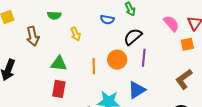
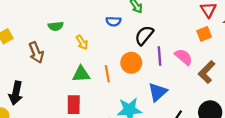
pink semicircle: (171, 24) -> (184, 57), moved
green triangle: (59, 64) -> (81, 74), moved

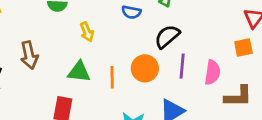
brown arrow: (36, 52) -> (29, 55), moved
pink semicircle: (184, 57) -> (212, 72), turned 48
brown L-shape: (207, 72) -> (238, 96), turned -145

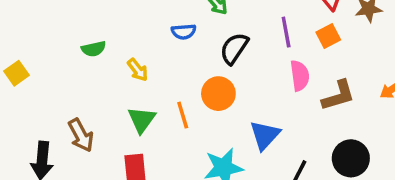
brown arrow: (29, 55) -> (81, 135), moved
purple line: (182, 66) -> (286, 32), moved
green triangle: (79, 72) -> (142, 120), turned -45

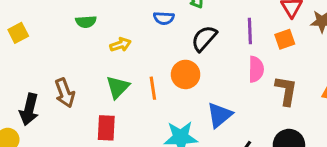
yellow arrow: (138, 70) -> (120, 45), turned -78
brown L-shape: (338, 96) -> (286, 91), turned -72

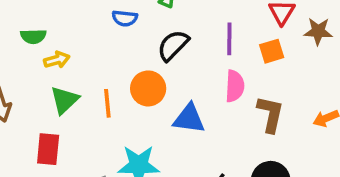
green semicircle: (86, 22) -> (33, 36), moved
yellow arrow: (120, 45) -> (57, 60), moved
blue triangle: (219, 115) -> (189, 119), moved, turned 44

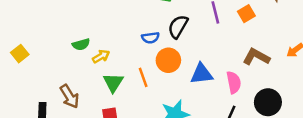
blue semicircle: (125, 18) -> (150, 38), moved
pink semicircle: (235, 86) -> (234, 82), moved
brown L-shape: (270, 114) -> (256, 57), turned -60

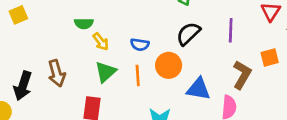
orange square: (246, 14) -> (270, 58), moved
blue semicircle: (150, 38) -> (140, 45), moved
yellow arrow: (101, 56) -> (101, 42), turned 66
brown L-shape: (256, 57) -> (242, 75), moved, turned 76

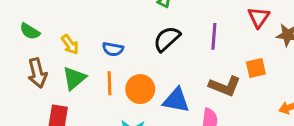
green semicircle: (84, 23) -> (30, 31), moved, turned 30
orange circle: (169, 65) -> (140, 89), moved
brown arrow: (57, 73) -> (37, 73), moved
brown L-shape: (242, 75) -> (225, 86), turned 80

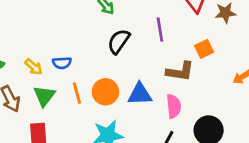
blue semicircle: (113, 49) -> (62, 63), moved

